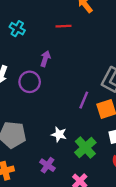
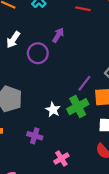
green cross: (85, 148) -> (78, 107), moved
purple cross: (47, 165) -> (35, 136), turned -32

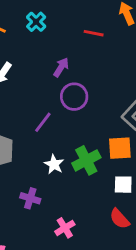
purple circle: (38, 53) -> (74, 97), moved
purple line: (84, 83) -> (43, 122), moved

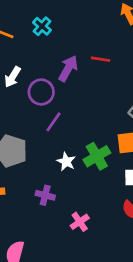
red line: (94, 33) -> (101, 59), moved
purple arrow: (61, 67) -> (68, 68), size x1.4
purple circle: (74, 97) -> (41, 92), moved

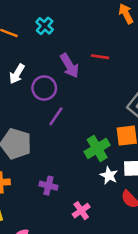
purple arrow: (68, 68) -> (69, 66), turned 120
white star: (66, 162) -> (109, 175), moved

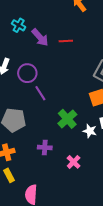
purple arrow: (69, 66) -> (40, 37), moved
purple line: (56, 116) -> (40, 93), turned -56
green cross: (97, 148) -> (67, 119), moved

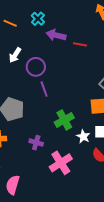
purple arrow: (40, 37) -> (56, 35), turned 132
pink cross: (74, 162) -> (61, 163), size x1.6

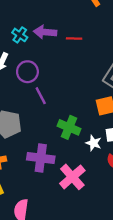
cyan cross: (38, 19) -> (20, 35), moved
green cross: (64, 120) -> (69, 127), turned -30
purple cross: (36, 143) -> (41, 158), size x1.6

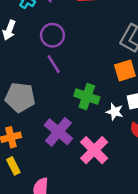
purple circle: (27, 72) -> (52, 35), moved
purple cross: (41, 158) -> (58, 132), turned 36

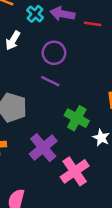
purple line: (54, 64) -> (50, 81), turned -42

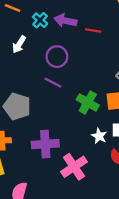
green cross: (77, 118) -> (88, 102), moved
purple cross: (43, 148) -> (45, 144), turned 35

